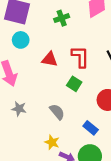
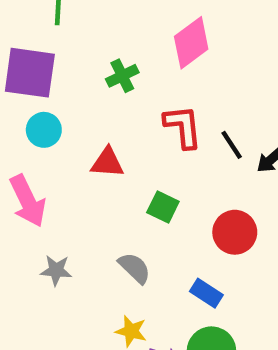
red L-shape: (80, 57) -> (183, 127), moved

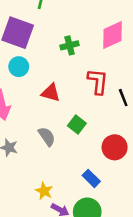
gray semicircle: (135, 268) -> (47, 137), moved

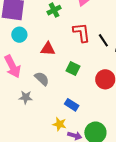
gray semicircle: (47, 137) -> (42, 79), moved
blue rectangle: (91, 178) -> (72, 105), moved

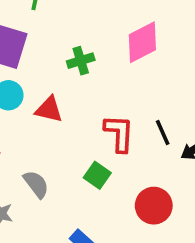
red L-shape: (81, 32) -> (119, 133), moved
red triangle: (48, 49) -> (49, 109), moved

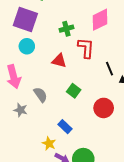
red triangle: (49, 109) -> (59, 61), moved
red L-shape: (119, 133) -> (86, 48), moved

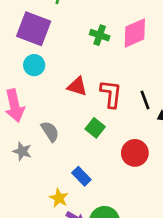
green cross: (66, 29) -> (100, 35), moved, turned 32
red L-shape: (86, 48) -> (111, 94), moved

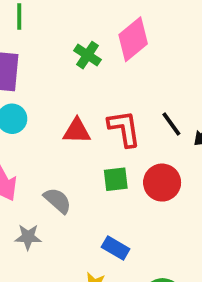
green cross: (100, 35) -> (88, 55), turned 30
green square: (95, 128) -> (116, 179), turned -30
red circle: (135, 153) -> (162, 183), moved

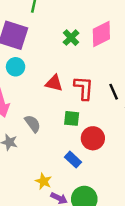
red circle: (162, 183) -> (93, 138), moved
blue rectangle: (116, 248) -> (73, 160), moved

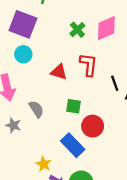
red L-shape: (84, 88) -> (89, 65), moved
blue rectangle: (73, 160) -> (73, 145), size x1.5

